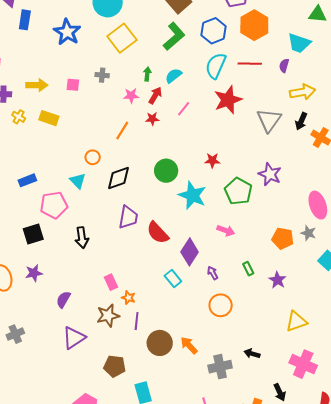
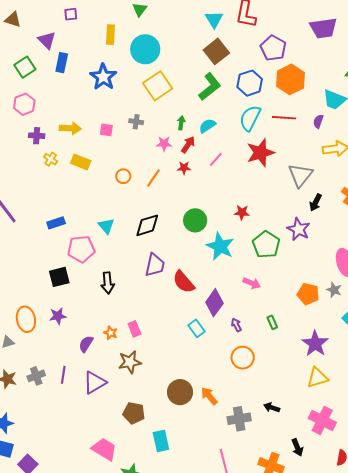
black arrow: (301, 121) -> (316, 203), moved
orange circle: (93, 157) -> (123, 176), moved
purple star: (277, 280) -> (315, 344), moved, size x1.5
orange star: (128, 298) -> (111, 333), moved
purple line: (137, 321) -> (63, 375), moved

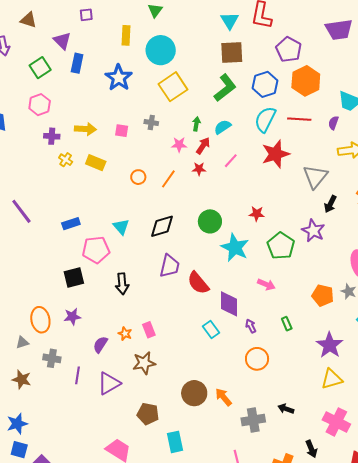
brown square: (216, 51) -> (232, 53), turned 35
purple diamond: (214, 303) -> (229, 304), turned -36
gray cross: (36, 376) -> (52, 358), moved, turned 30

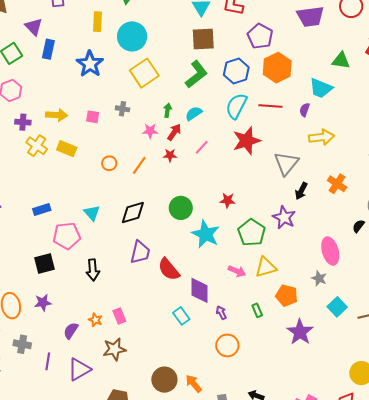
yellow cross: (66, 160) -> (37, 146), size x1.5
orange pentagon: (323, 295) -> (287, 295), moved
yellow triangle: (332, 379) -> (266, 267), moved

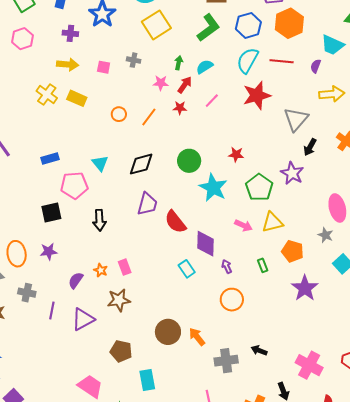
purple cross: (23, 122) -> (70, 33), moved

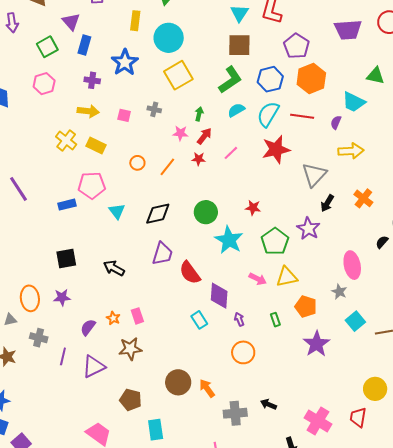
cyan semicircle: (205, 67) -> (236, 110), moved
pink pentagon: (74, 185) -> (92, 185), moved
black arrow: (99, 220) -> (114, 268), turned 120

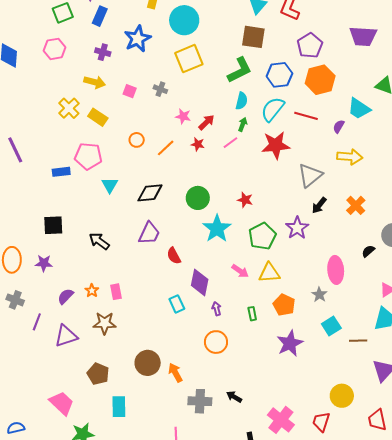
cyan semicircle: (236, 110) -> (242, 101), turned 126
green arrow: (199, 114) -> (243, 124), moved
red semicircle: (190, 273) -> (174, 256), size x0.7

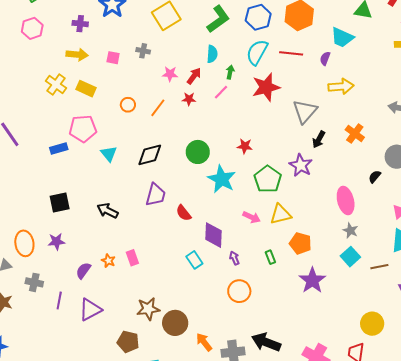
cyan semicircle: (242, 101) -> (212, 54), moved
gray star: (319, 295) -> (350, 231), moved
brown star: (105, 323) -> (148, 309), moved
orange arrow: (175, 373) -> (204, 342), moved
black arrow: (234, 397) -> (266, 342), size x1.8

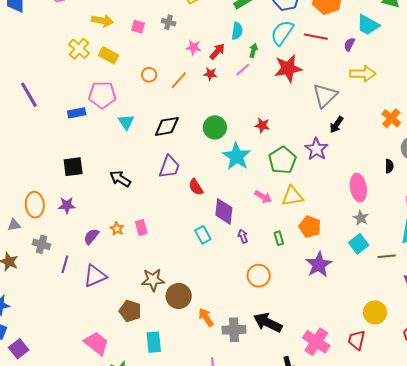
orange cross: (355, 134) -> (391, 118), moved
black semicircle: (375, 177) -> (389, 166), turned 136
orange circle: (239, 291) -> (259, 276), moved

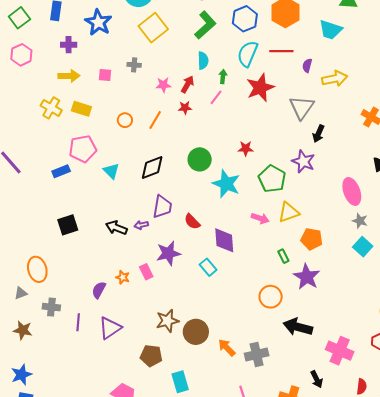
purple semicircle: (349, 44) -> (307, 65), moved
purple star: (67, 205) -> (168, 253), moved, size x1.4
purple arrow: (243, 236) -> (141, 225), moved, turned -72
purple star: (319, 265) -> (307, 277), moved
black arrow: (268, 323) -> (298, 327), moved

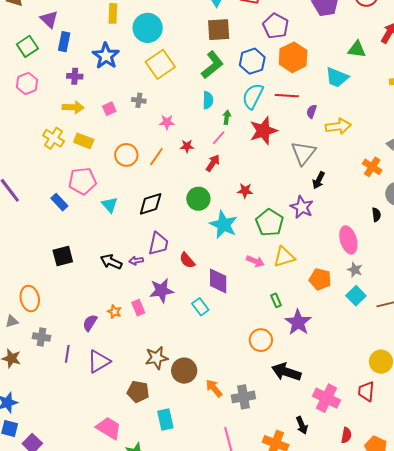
pink square: (105, 75) -> (109, 109), turned -32
red arrow: (187, 84) -> (213, 163), moved
orange circle: (125, 120) -> (126, 155), size x1.5
blue rectangle: (61, 171) -> (59, 202), turned 66
orange pentagon: (312, 239) -> (320, 279), moved

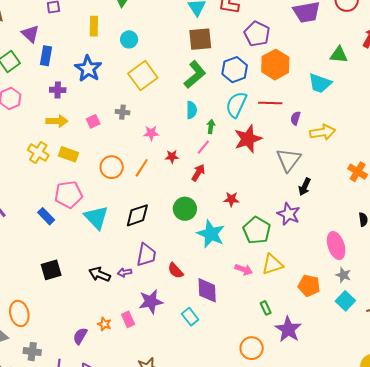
cyan circle: (148, 28) -> (129, 39), size x0.6
cyan triangle: (110, 205) -> (96, 217), size x1.5

